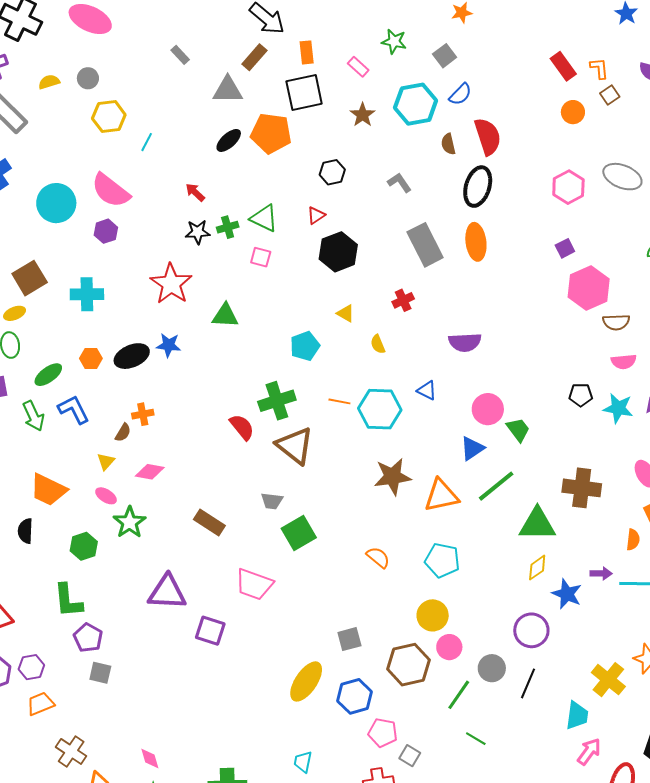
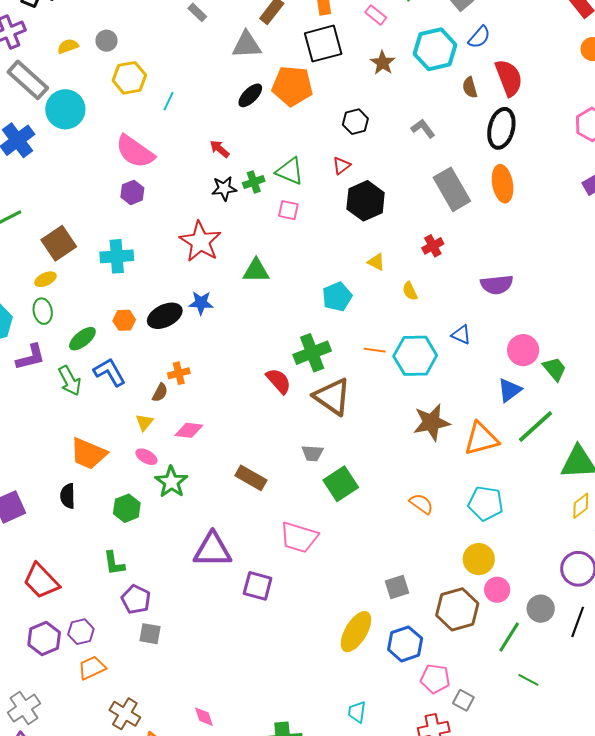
cyan circle: (56, 203) -> (65, 109), moved
green L-shape: (68, 601) -> (114, 563), size x0.7

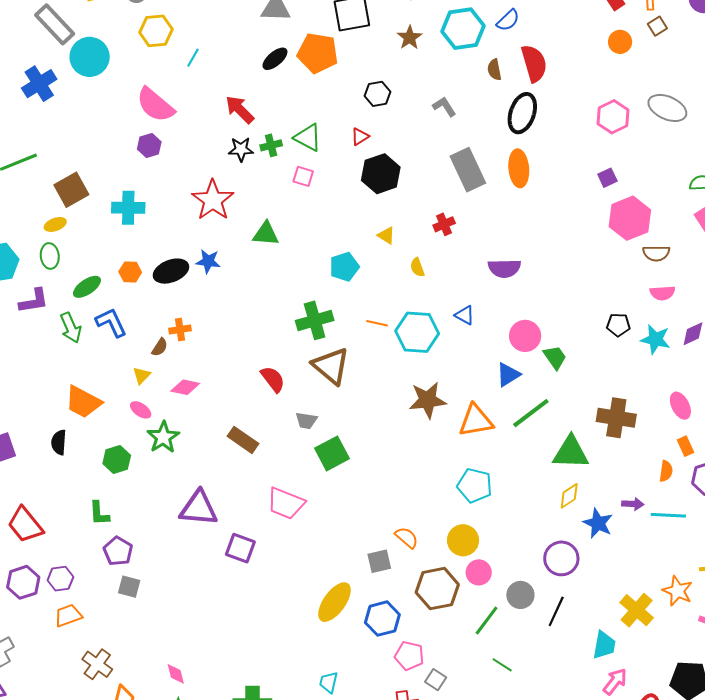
red arrow: (220, 149) -> (240, 109), size x1.5
red semicircle: (279, 381) -> (273, 379), moved
orange semicircle: (421, 504) -> (407, 538), moved

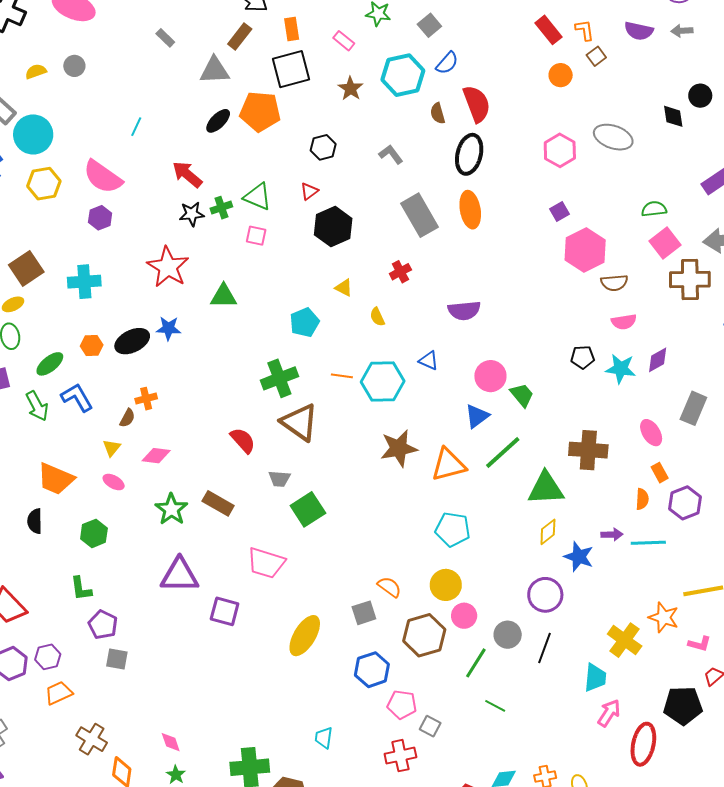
yellow hexagon: (156, 31) -> (44, 184), moved
green star: (163, 437) -> (171, 509), moved
yellow ellipse: (334, 602) -> (305, 636), moved

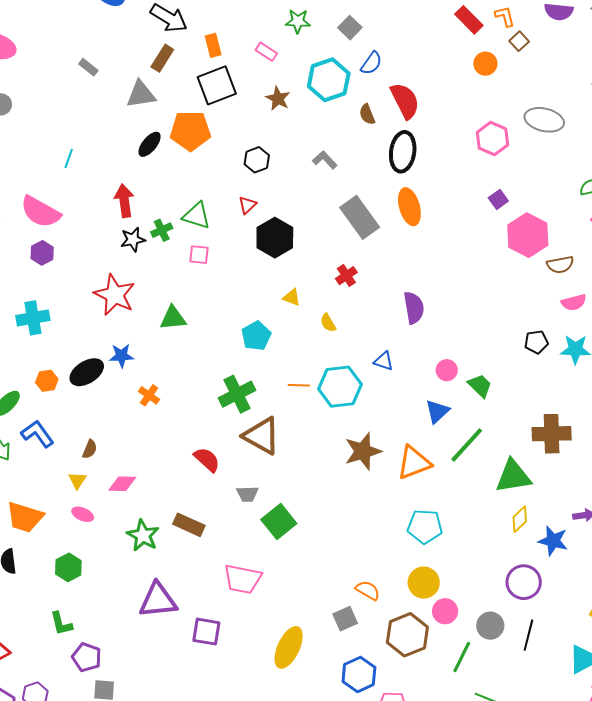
red arrow: (187, 174) -> (124, 201), turned 48
purple semicircle: (464, 311) -> (414, 308), turned -88
pink circle: (490, 376) -> (447, 370), size x0.7
orange cross: (146, 399) -> (149, 395), moved, turned -35

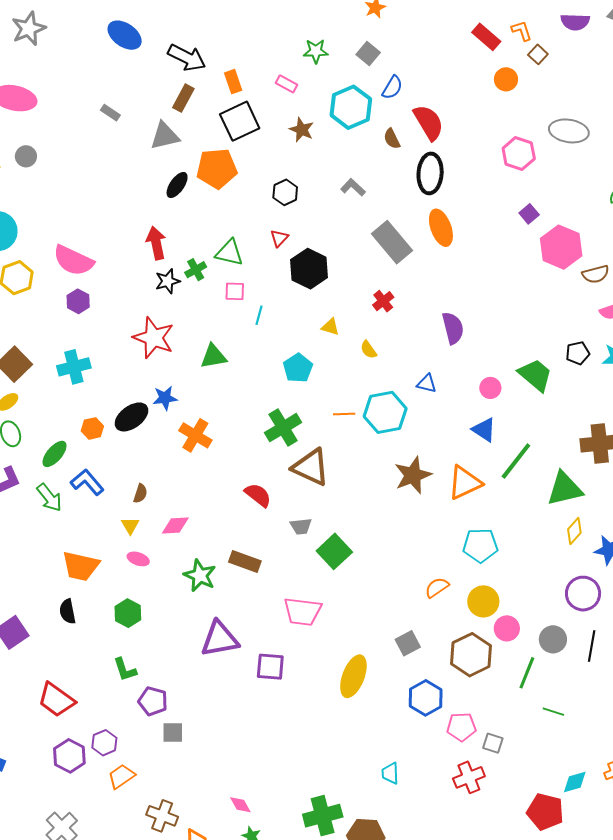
cyan line: (69, 158) -> (259, 315), moved
green trapezoid: (480, 386) -> (535, 375), moved, size x1.4
orange cross: (149, 395) -> (195, 435), size x1.5
blue triangle: (437, 411) -> (484, 430), turned -40
orange semicircle: (368, 590) -> (437, 587), moved, turned -60

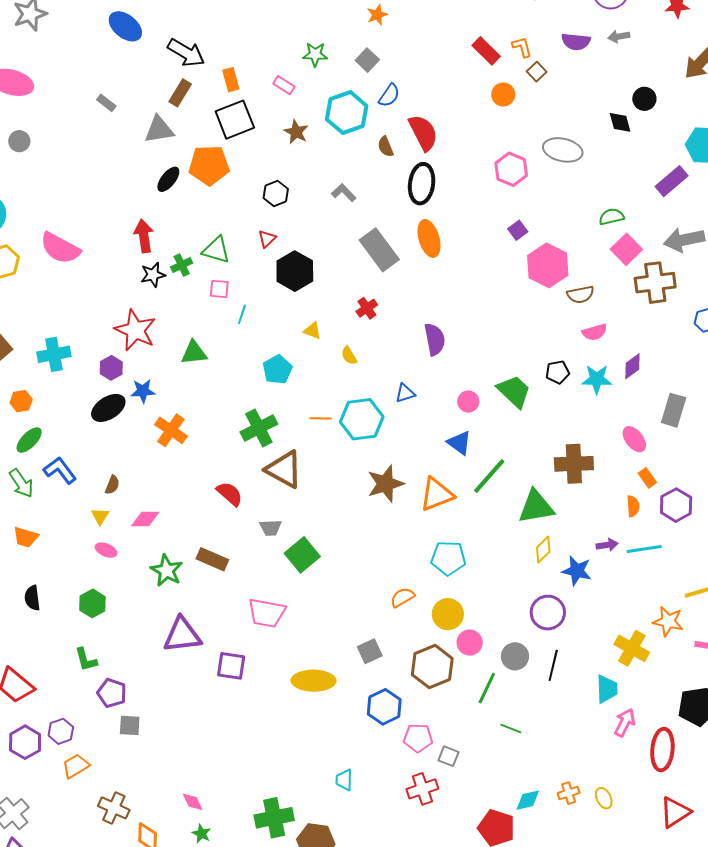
purple hexagon: (78, 301) -> (111, 368), moved
blue triangle: (427, 384) -> (405, 393), turned -35
orange hexagon: (92, 428) -> (21, 401), moved
orange trapezoid: (81, 566) -> (26, 537), moved, size x0.7
yellow ellipse: (353, 676) -> (314, 681), turned 66

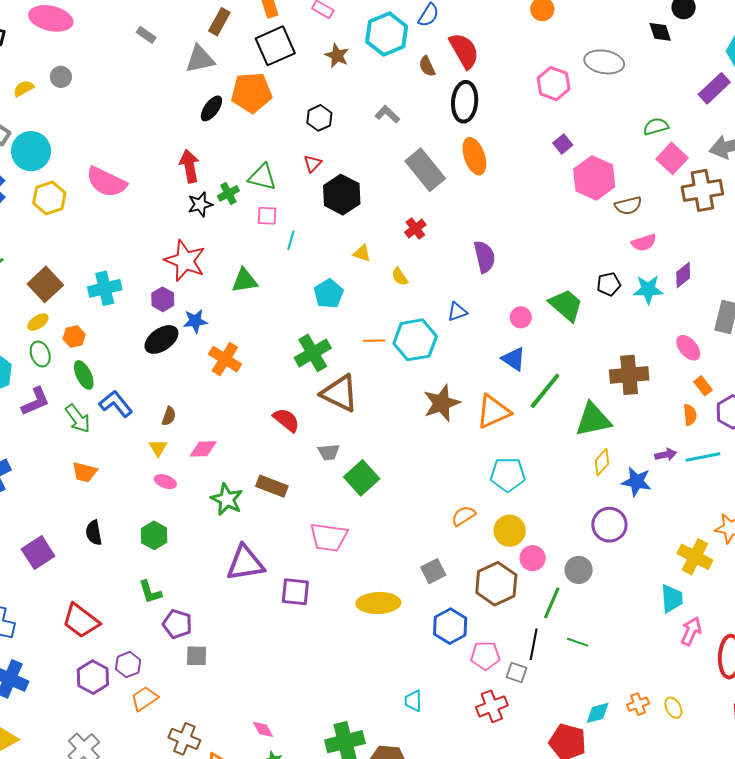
green ellipse: (29, 440) -> (84, 375), turned -68
black line: (553, 665) -> (534, 644), moved

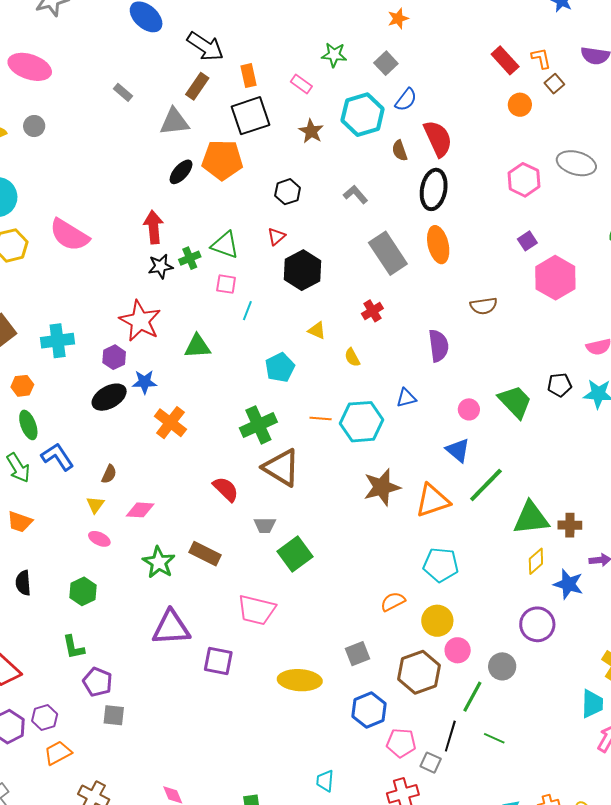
brown semicircle: (628, 206) -> (484, 306), moved
brown cross: (629, 375) -> (570, 525), moved, size x0.6

